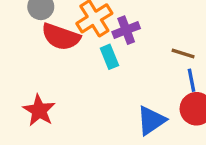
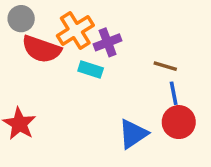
cyan rectangle: (109, 57) -> (91, 69), turned -50

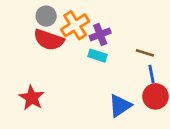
gray circle: (21, 19) -> (46, 16), moved
cyan rectangle: (91, 69) -> (97, 56), moved

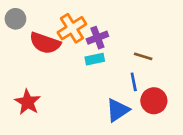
gray circle: (46, 16) -> (15, 19), moved
cyan rectangle: (97, 56) -> (95, 59), turned -30
blue line: (152, 74) -> (134, 82), moved

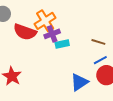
purple cross: (97, 38) -> (52, 34), moved
blue line: (134, 82) -> (100, 60), moved, turned 72

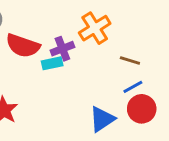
orange cross: (45, 21) -> (95, 28), moved
cyan rectangle: (62, 44) -> (52, 63), moved

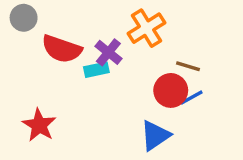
purple cross: (62, 49) -> (108, 52), turned -30
red circle: (142, 109) -> (171, 90), moved

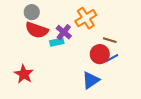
gray circle: (24, 18) -> (32, 12), moved

